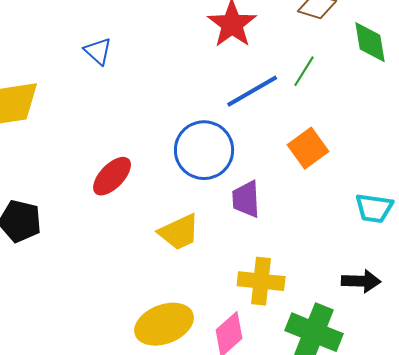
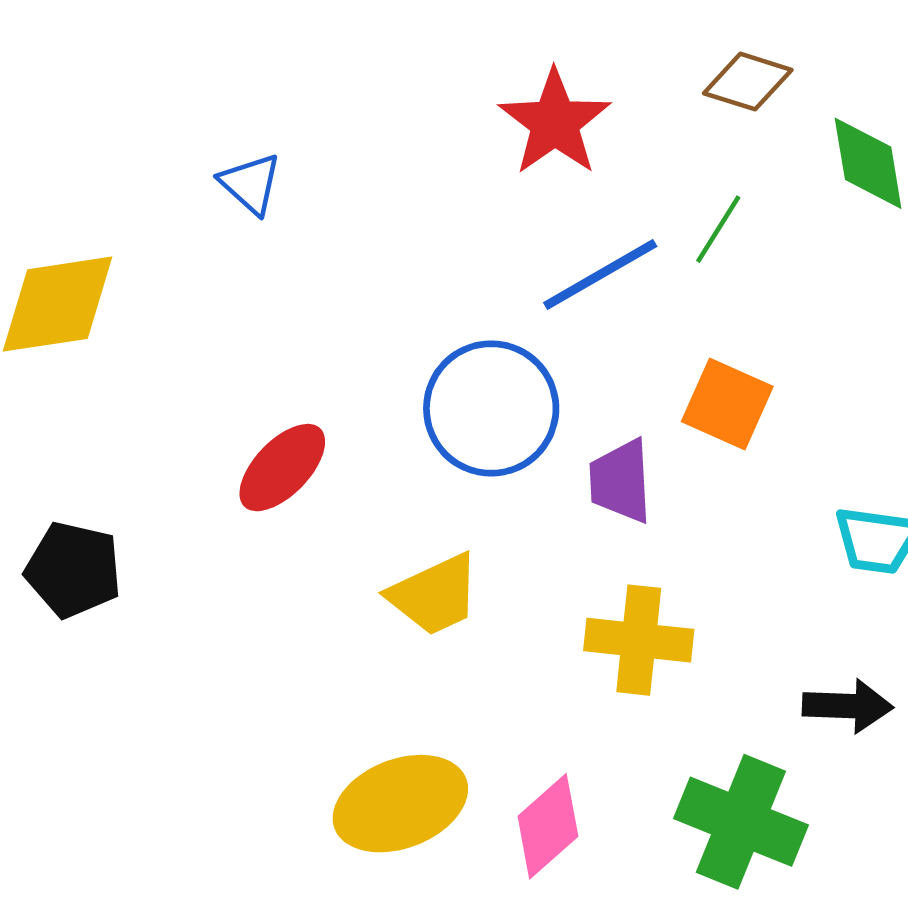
orange square: (308, 148) -> (727, 404), turned -30
purple trapezoid: (246, 199) -> (621, 481), moved
yellow cross: (261, 281) -> (639, 640), moved

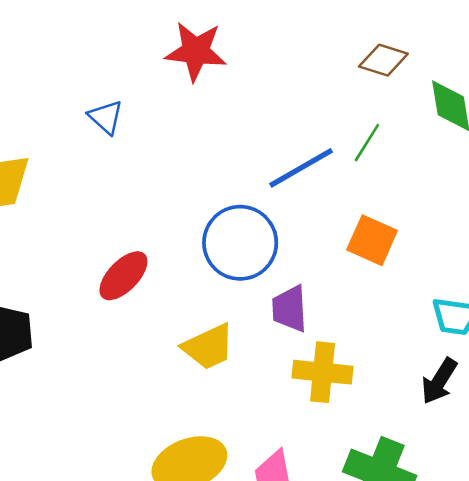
red star: (555, 122) -> (196, 51), moved, turned -30
purple trapezoid: (621, 481) -> (290, 309), moved
black arrow: (848, 706) -> (439, 381), moved, turned 120

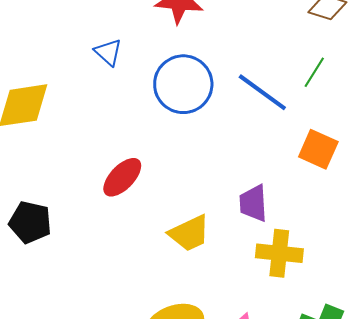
blue line: (301, 168) -> (262, 92), turned 66
blue circle: (240, 243) -> (183, 84), moved

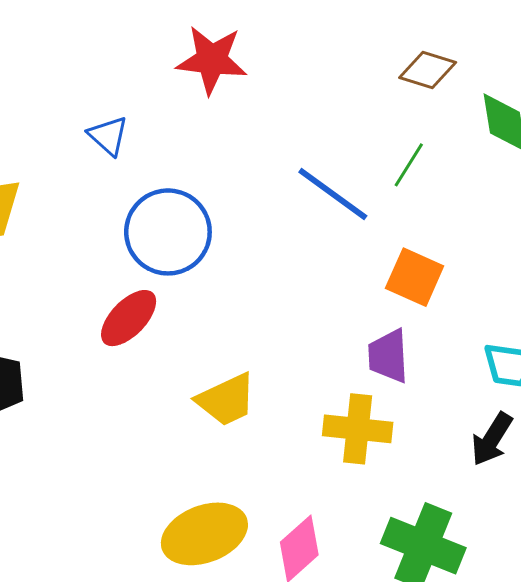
blue circle: (183, 84) -> (168, 232), moved
purple trapezoid: (253, 203) -> (388, 356), moved

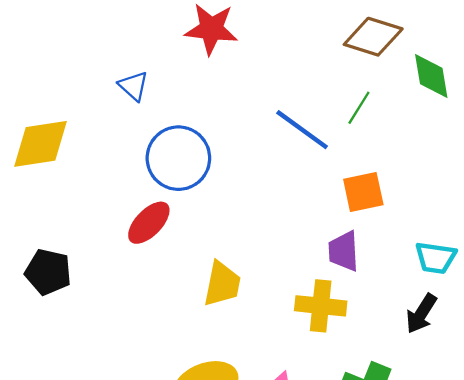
brown diamond: (428, 70) -> (373, 37), size x1.4
orange square: (415, 277) -> (363, 192), turned -36
yellow trapezoid: (226, 400) -> (222, 284), turned -54

